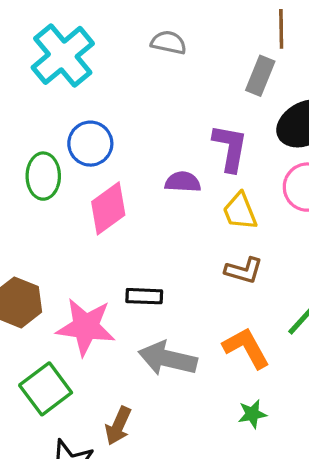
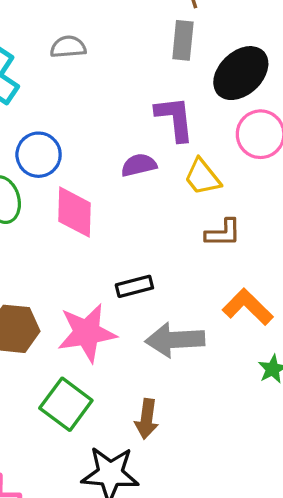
gray semicircle: (169, 42) -> (68, 47), moved
pink diamond: (108, 208) -> (74, 212), turned -36

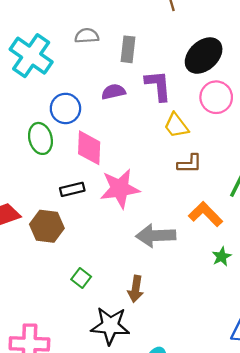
gray rectangle: (183, 40) -> (128, 49), moved
purple semicircle: (139, 165) -> (113, 92), moved
black rectangle: (134, 286) -> (72, 189), moved
pink star: (87, 333) -> (120, 189), moved
green square: (66, 404) -> (81, 278), size x0.6

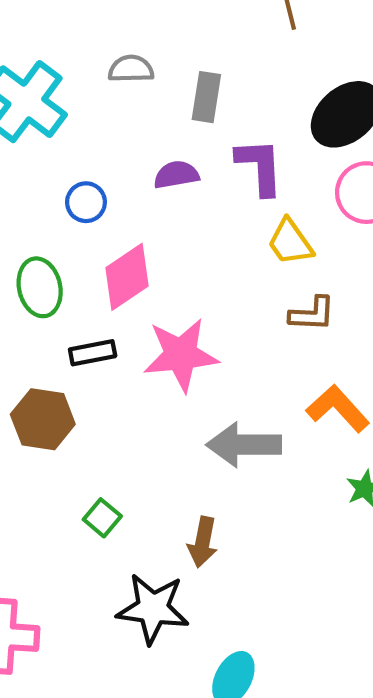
blue circle: (65, 108) -> (86, 202), size x0.7
green ellipse: (40, 138) -> (40, 287), moved
pink diamond: (89, 148) -> (127, 277), turned 51

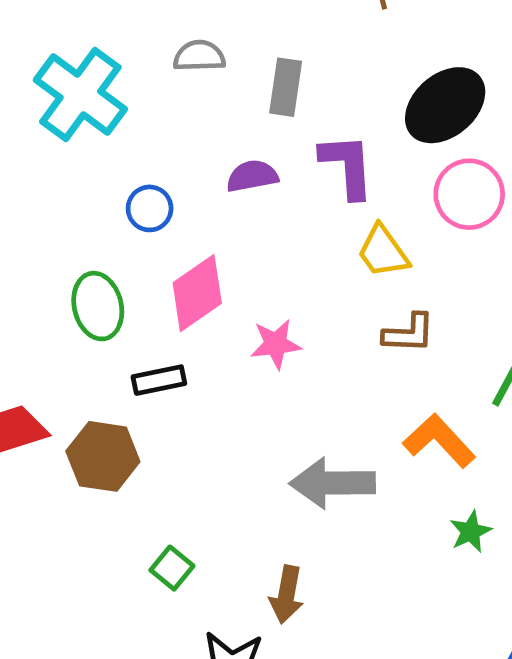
pink star: (181, 355) -> (276, 344), moved, size x0.6

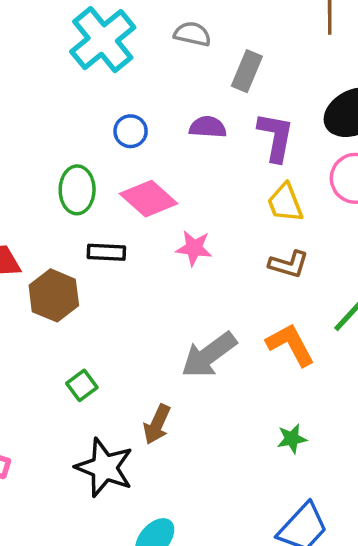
pink diamond: (197, 293) -> (149, 199), turned 62
gray arrow: (333, 483) -> (209, 355), turned -50
green star: (471, 532) -> (292, 439), moved

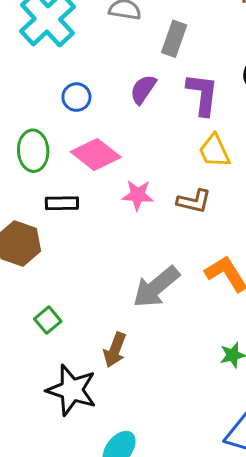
purple semicircle: (208, 127) -> (143, 89), turned -56
brown L-shape: (289, 264) -> (194, 201), moved

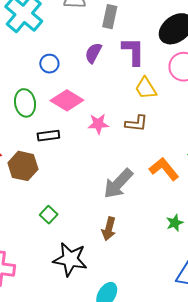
brown arrow: (115, 350) -> (109, 229), moved

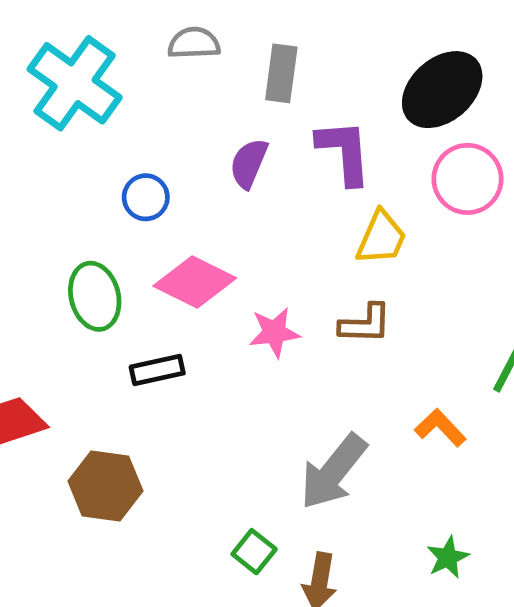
yellow trapezoid: (146, 88) -> (381, 238), turned -120
brown hexagon: (23, 166) -> (105, 486), moved
orange L-shape: (164, 169) -> (440, 428), size x0.7
green square: (49, 215) -> (254, 552), moved
green star: (175, 223) -> (448, 557), moved

